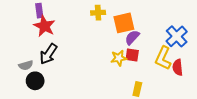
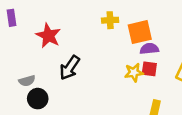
purple rectangle: (39, 11) -> (12, 18), moved
purple semicircle: (132, 37) -> (149, 49), turned 42
black arrow: (49, 54) -> (70, 68), moved

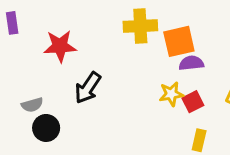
yellow cross: (110, 20) -> (140, 26), size x1.5
red star: (48, 36) -> (60, 46), turned -30
red square: (149, 69) -> (193, 102), moved, turned -35

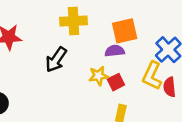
orange square: (179, 41) -> (125, 31), moved
black arrow: (88, 88) -> (56, 60), moved

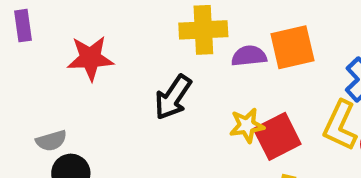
purple semicircle: (115, 51) -> (249, 56), moved
red square: (116, 82) -> (277, 136), size x1.5

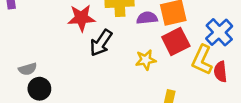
red star: (90, 58) -> (81, 18), moved
red square: (277, 136) -> (176, 41), moved

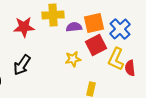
blue cross: (219, 32) -> (120, 29), moved
black arrow: (101, 43) -> (22, 65), moved

